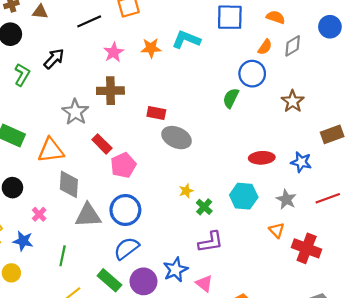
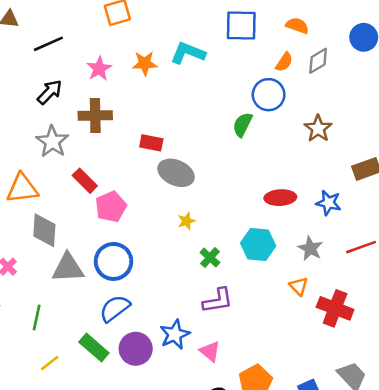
black line: (89, 21) -> (48, 44), moved
black arrow: (54, 59) -> (50, 92), moved
yellow star: (186, 191) -> (186, 221), moved

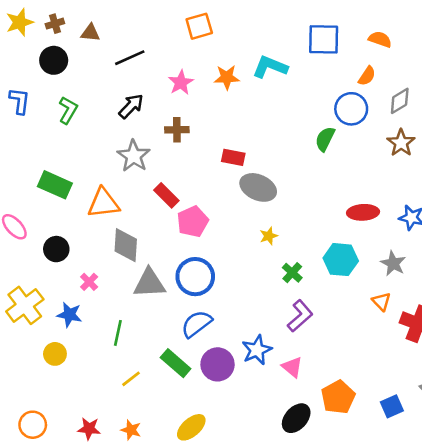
gray diamond: (318, 61) -> (400, 101), moved
brown cross: (95, 115) -> (177, 130), size x0.7
purple L-shape: (218, 301) -> (300, 316), turned -32

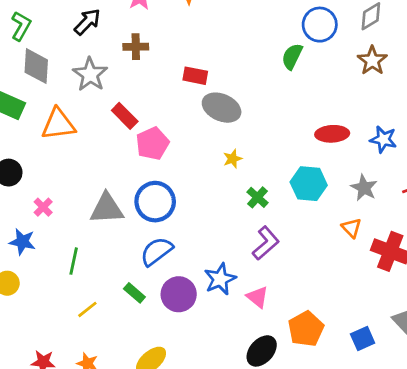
gray diamond: (126, 245) -> (36, 66), moved
green rectangle: (176, 363) -> (134, 293), size x0.7

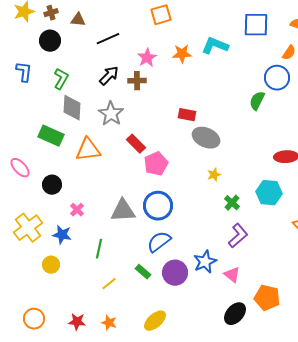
brown cross: (136, 47) -> (137, 81), moved
orange pentagon: (306, 329) -> (267, 298), turned -30

